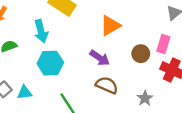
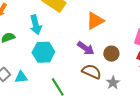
brown circle: (141, 54) -> (111, 54), moved
gray star: (145, 98) -> (113, 83), moved

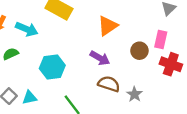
cyan arrow: (36, 25) -> (27, 29), moved, turned -48
brown circle: (111, 54) -> (139, 51), moved

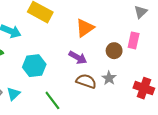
red cross: (171, 64) -> (144, 88), moved
gray star: (134, 94) -> (109, 78), moved
cyan triangle: (30, 98) -> (13, 94), turned -32

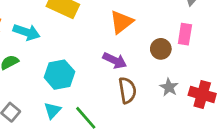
gray star: (109, 78) -> (169, 87), moved
brown semicircle: (86, 81) -> (127, 90), turned 66
cyan triangle: (13, 94) -> (52, 110), moved

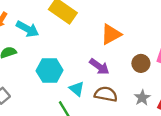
brown semicircle: (127, 90) -> (106, 94), turned -80
cyan triangle: (52, 110) -> (77, 89), moved, turned -42

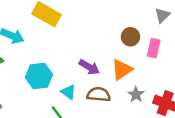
orange triangle: (111, 34) -> (122, 70), moved
brown circle: (141, 63) -> (130, 37), moved

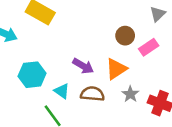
pink rectangle: (154, 48) -> (149, 47), turned 42

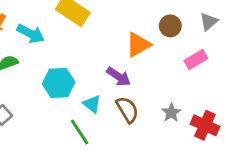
brown circle: (125, 36) -> (170, 26), moved
orange triangle: (116, 69) -> (138, 45), moved
brown semicircle: (92, 94) -> (127, 110), turned 50

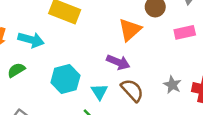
pink rectangle: (196, 60) -> (185, 32), turned 30
cyan triangle: (92, 104) -> (99, 92), turned 30

